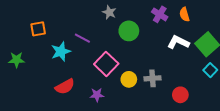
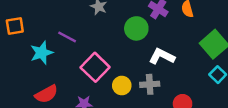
green circle: (129, 31) -> (136, 28), moved
white L-shape: (178, 42) -> (162, 56), moved

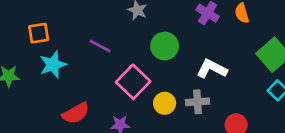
green circle: (136, 28) -> (165, 46), moved
cyan star: (42, 53) -> (53, 65), moved

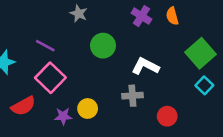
pink square: (133, 82) -> (50, 78), moved
yellow circle: (165, 103) -> (88, 109), moved

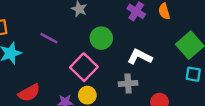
pink square: (50, 78) -> (84, 67), moved
cyan square: (204, 85) -> (193, 74), turned -35

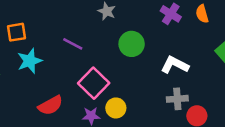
pink square: (84, 67) -> (94, 83), moved
gray cross: (128, 84) -> (177, 99), moved

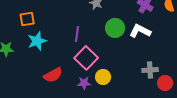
purple line: (73, 44) -> (77, 34), moved, turned 70
white L-shape: (175, 65) -> (140, 31), moved

